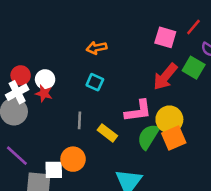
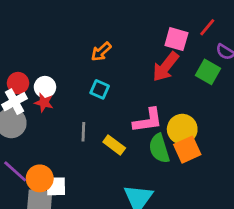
orange arrow: (97, 48) -> (101, 52), turned -30
red arrow: (165, 77) -> (166, 67), moved
green semicircle: (148, 137) -> (159, 148), turned -48
orange circle: (73, 159) -> (40, 178), moved

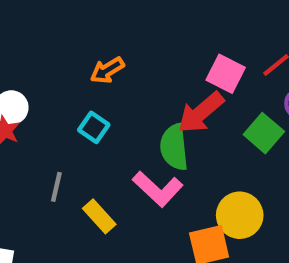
pink L-shape: (148, 120) -> (158, 189), turned 40
yellow circle: (182, 129) -> (240, 215), moved
green semicircle: (159, 148) -> (174, 147), moved

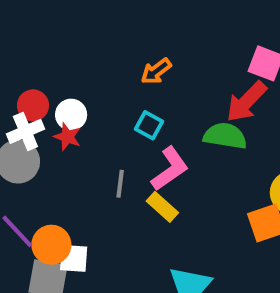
green semicircle: (174, 147) -> (225, 136), turned 111
pink L-shape: (158, 189) -> (170, 169), moved, turned -72

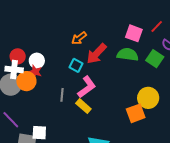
red arrow: (246, 102) -> (97, 54), moved
white cross: (25, 131) -> (14, 70), turned 30
green semicircle: (225, 136) -> (128, 55), moved
orange circle: (51, 245) -> (26, 81), moved

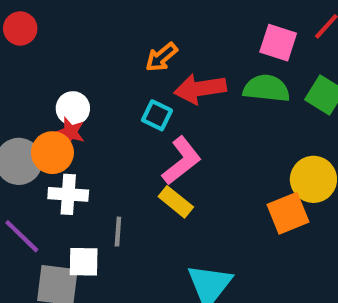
red arrow: (97, 54) -> (200, 89), turned 40
red circle: (18, 56) -> (20, 28), moved
white cross: (14, 70) -> (68, 194), moved
gray line: (62, 95) -> (118, 232), moved

